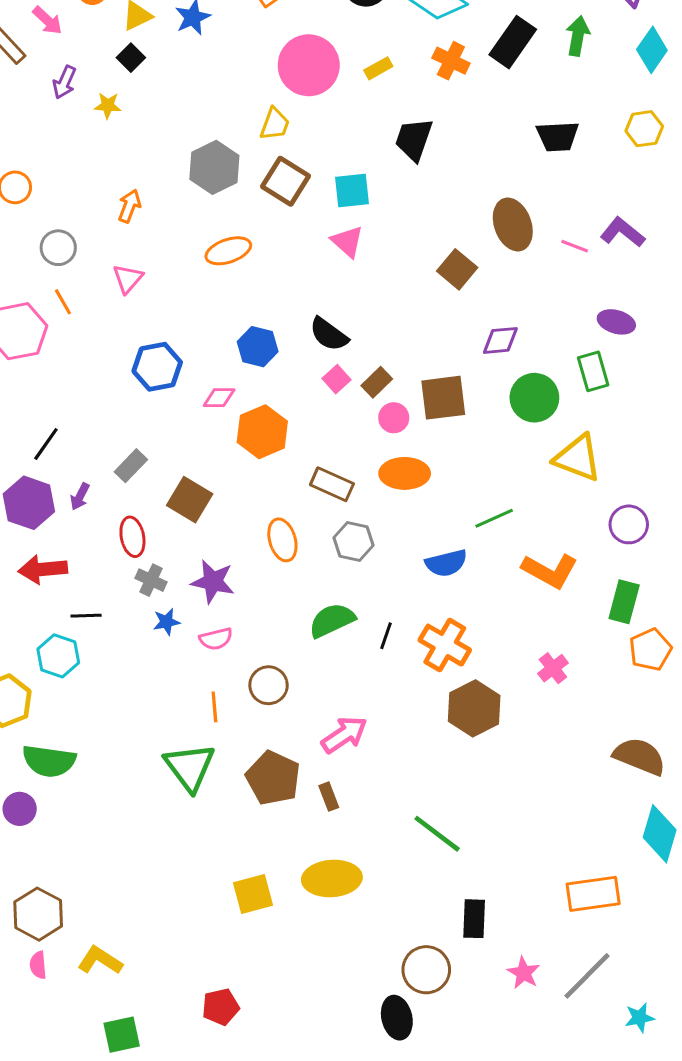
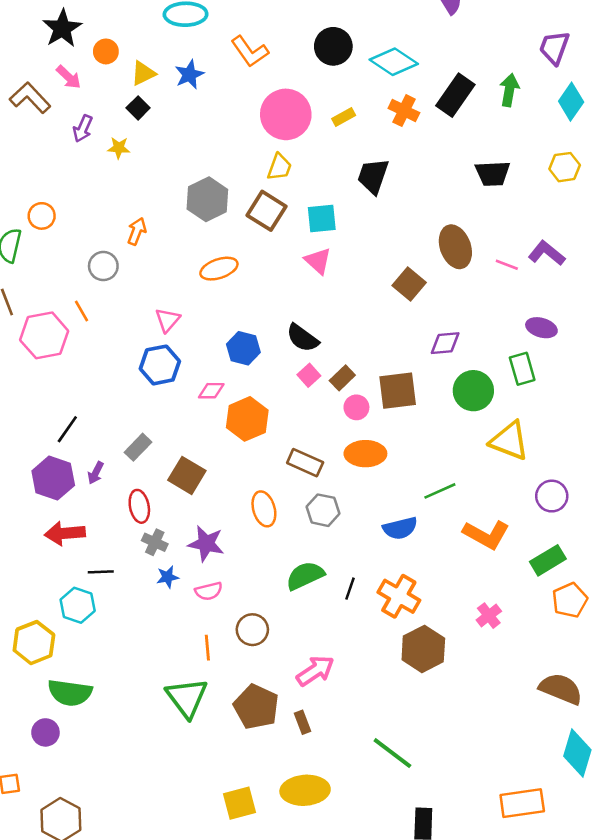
yellow trapezoid: (275, 124) -> (279, 167), moved
gray circle: (58, 248) -> (103, 266), moved
pink triangle: (128, 279) -> (168, 320), moved
green rectangle: (624, 602) -> (548, 560), turned 44

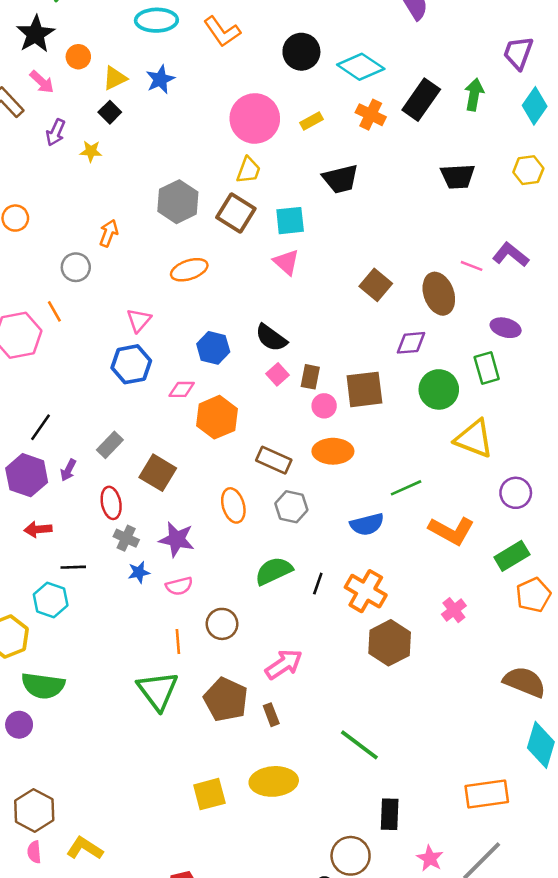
orange L-shape: (250, 51) -> (222, 32), moved
black trapezoid: (373, 176) -> (340, 179), turned -123
brown ellipse: (455, 247) -> (439, 294), moved
brown rectangle: (342, 378) -> (310, 377), turned -35
red arrow: (65, 533) -> (38, 529), size x0.7

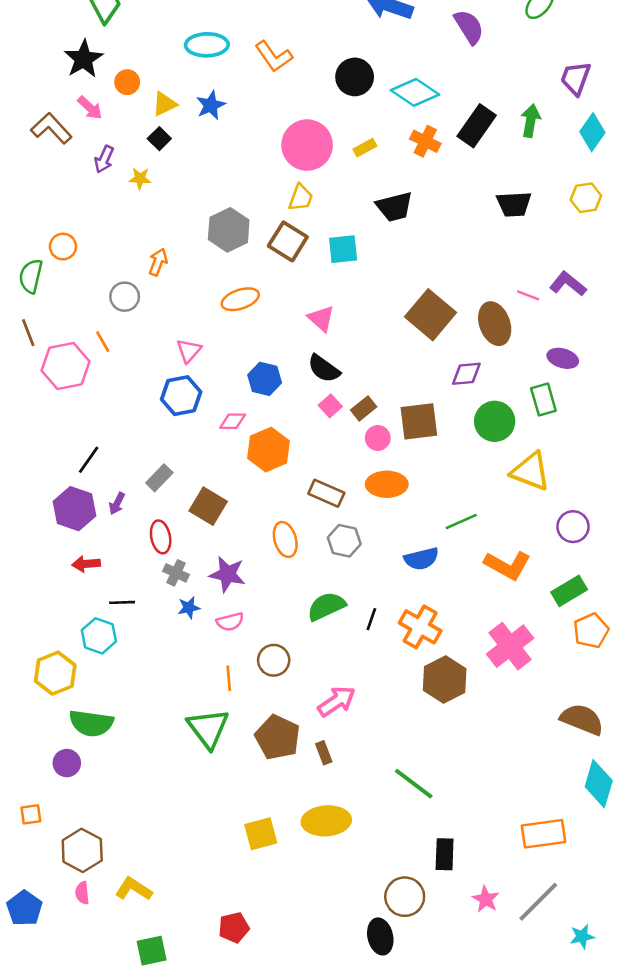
pink triangle: (286, 262) -> (321, 319), moved
brown square: (376, 285) -> (430, 315), size x1.5
brown rectangle: (310, 377) -> (364, 408), turned 40
pink cross: (454, 610) -> (510, 646), size x1.8

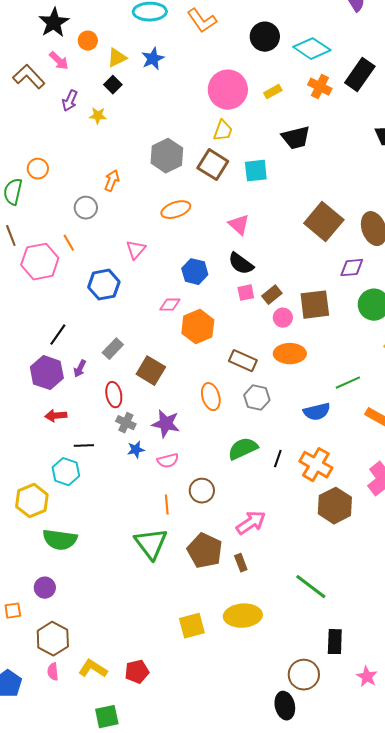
blue hexagon: (181, 396) -> (104, 285), moved
pink square: (330, 406) -> (246, 293), turned 30
purple circle: (67, 763) -> (45, 588), moved
red pentagon: (234, 927) -> (137, 672), moved

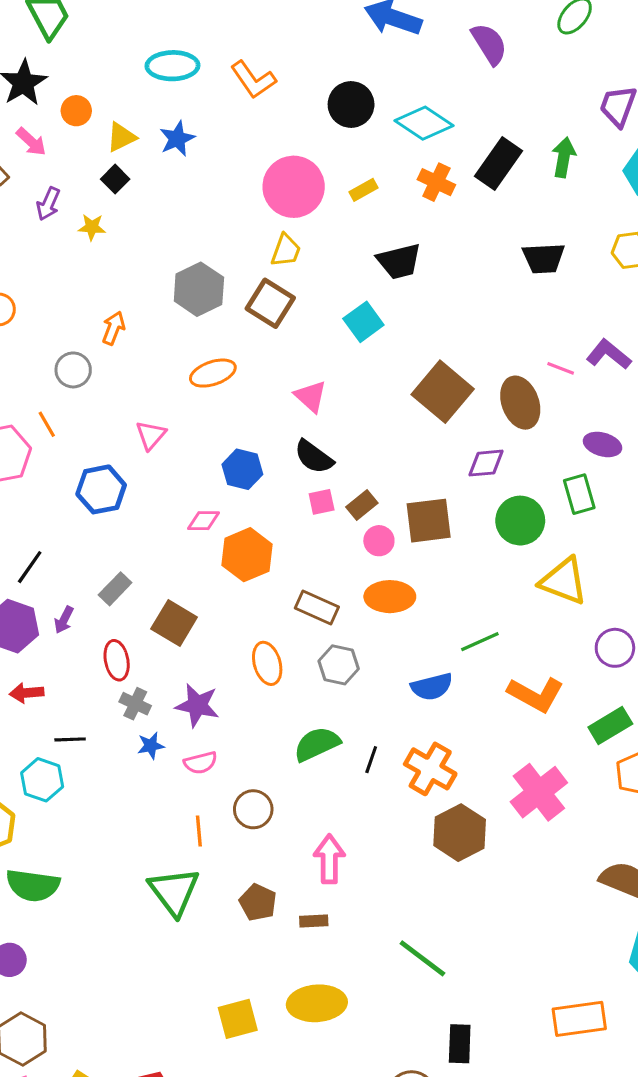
cyan square: (256, 171) -> (363, 322), moved, turned -30
pink arrow: (251, 523) -> (329, 859), turned -56
brown pentagon: (205, 551) -> (258, 902), size x0.7
brown rectangle: (241, 563) -> (314, 921), turned -72

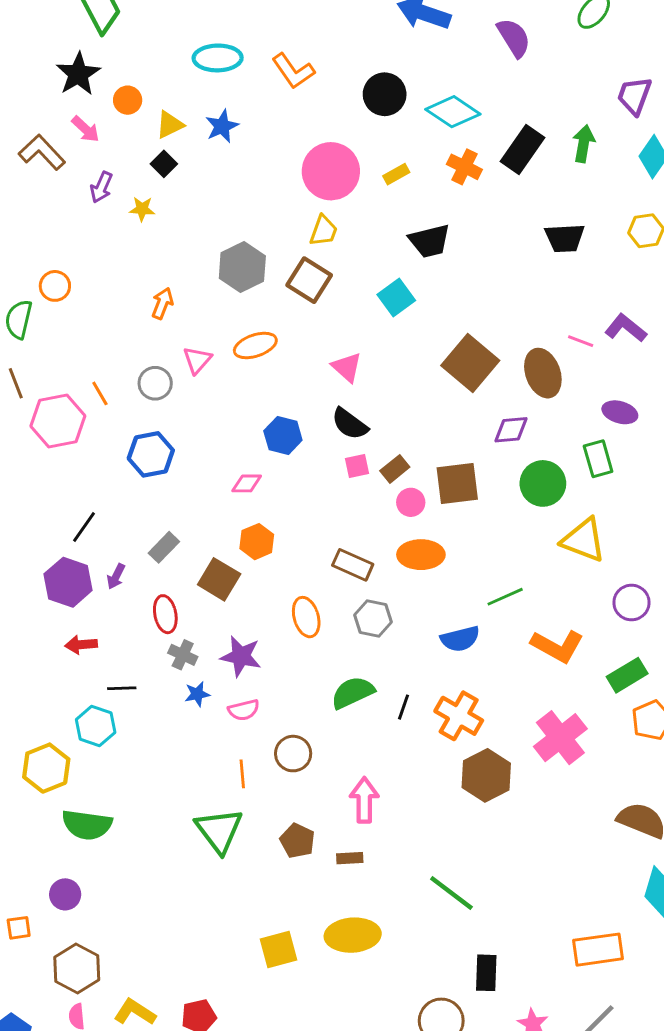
gray circle: (73, 370) -> (155, 383), moved
pink triangle: (151, 435) -> (197, 360), moved
orange hexagon: (247, 555) -> (257, 542), moved, size x0.7

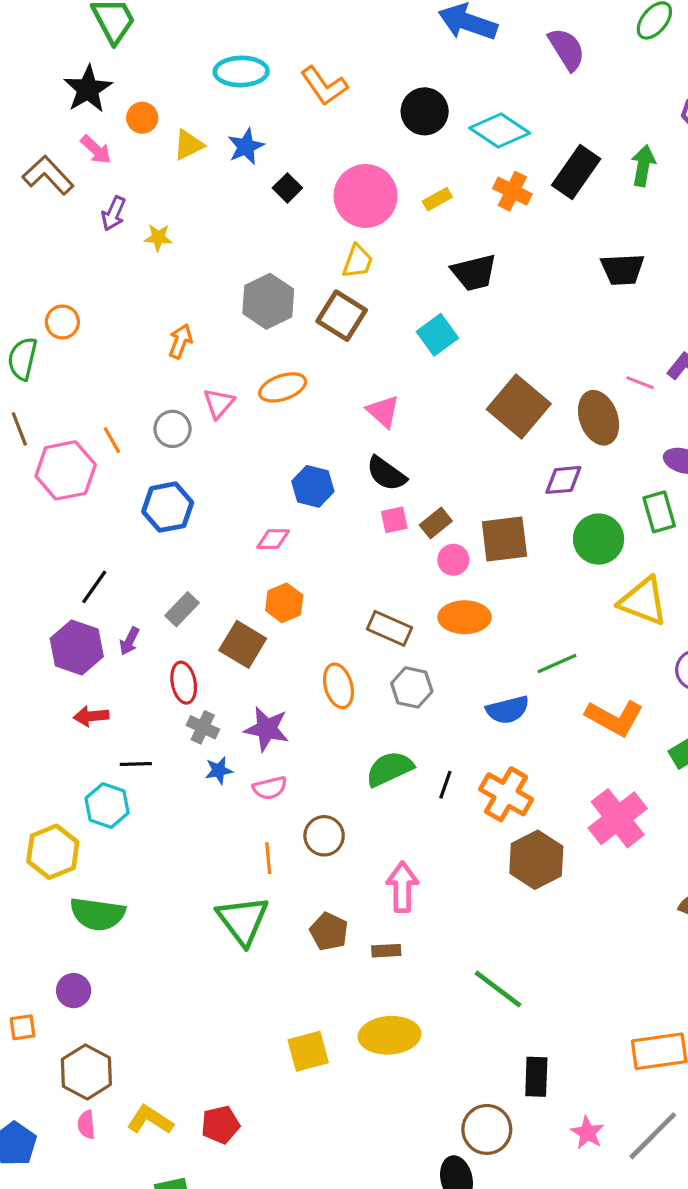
black square: (164, 164) -> (287, 188), moved

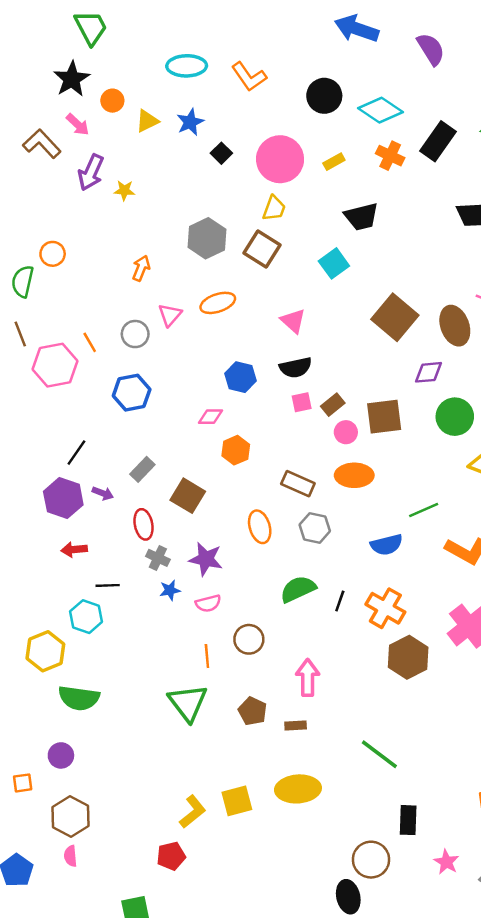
purple arrow: (113, 213) -> (91, 172), size x1.4
black semicircle: (386, 474) -> (296, 368), turned -48
orange hexagon: (284, 603) -> (236, 450), moved
purple arrow: (129, 641) -> (103, 493), turned -96
yellow L-shape: (150, 1120) -> (193, 812), moved, turned 108

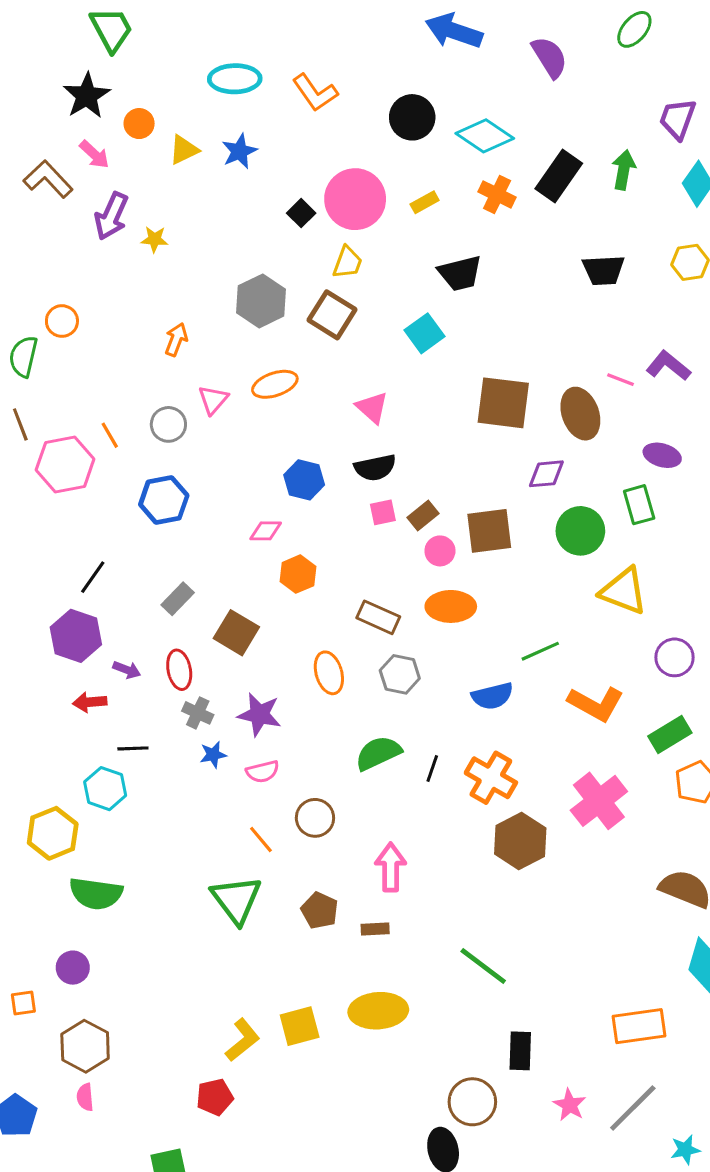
black square: (221, 153) -> (301, 213), moved
brown square: (395, 317) -> (503, 403), turned -33
purple arrow: (103, 493) -> (127, 670), moved
orange line: (207, 656) -> (261, 839), turned -35

